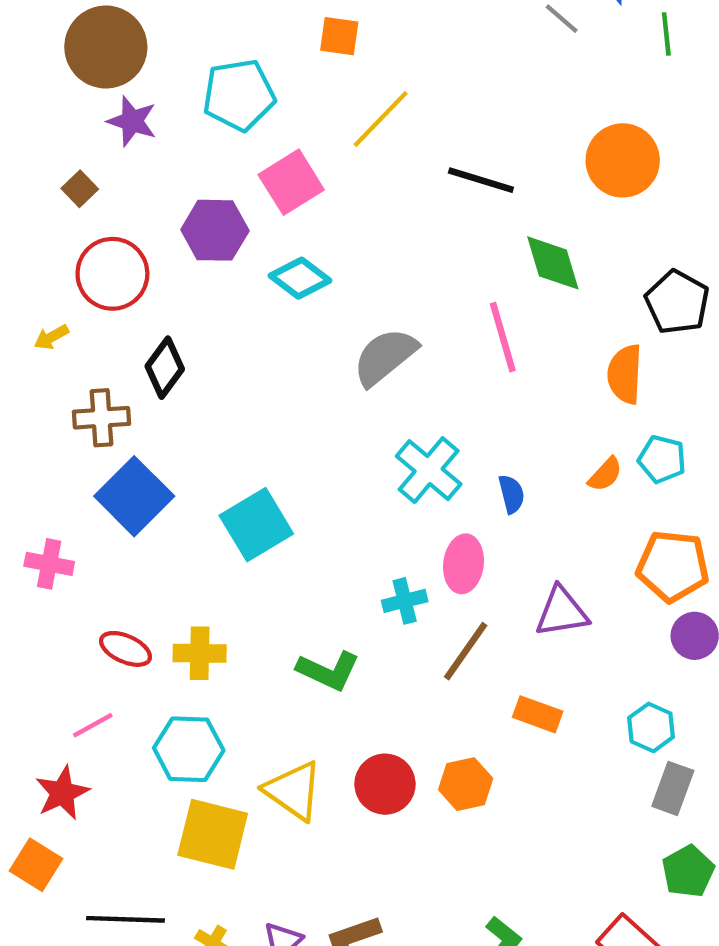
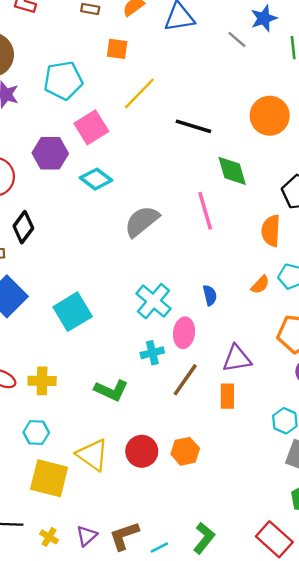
cyan cross: (429, 470) -> (154, 301), moved
orange rectangle: (538, 714) -> (227, 396), moved, turned 70
cyan hexagon: (189, 749) -> (36, 433), size x0.7

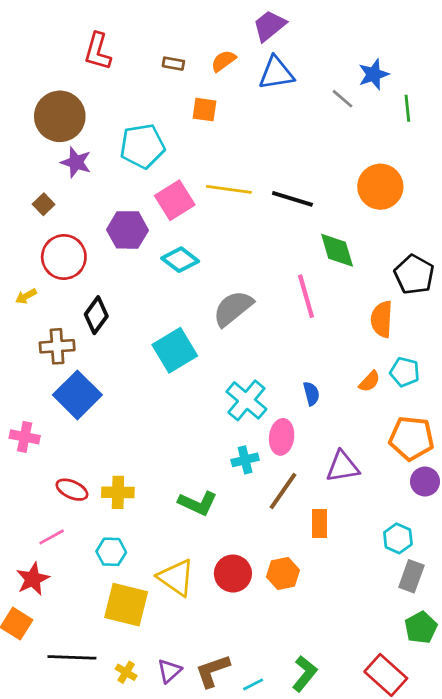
yellow line: (139, 93) -> (229, 189), moved, turned 54
cyan square: (73, 312) -> (175, 350), moved
orange rectangle: (227, 396) -> (319, 523), moved

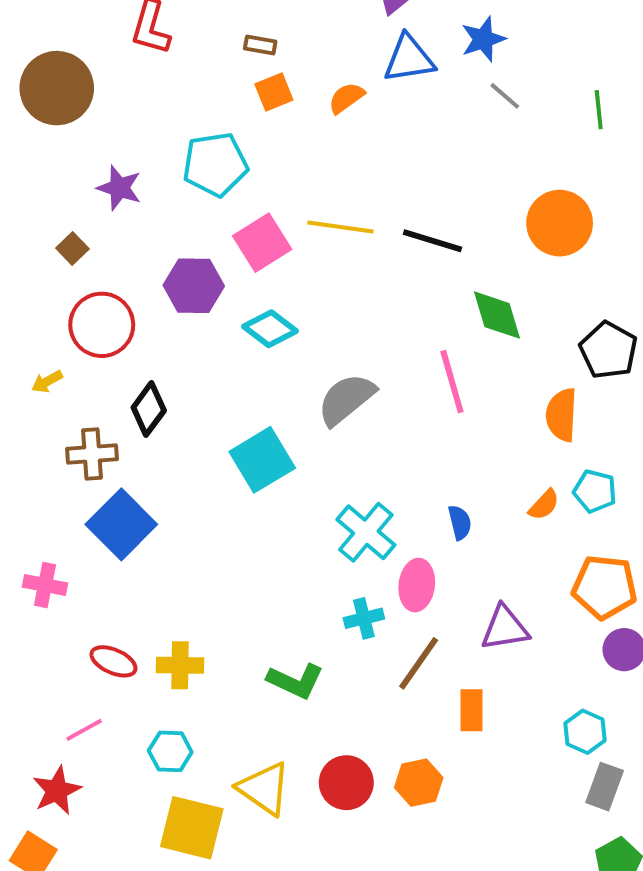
orange semicircle: (223, 61) -> (346, 98), moved
blue star: (374, 74) -> (483, 39), moved
orange square: (205, 110) -> (274, 92), moved, turned -30
brown circle: (60, 116) -> (57, 88), moved

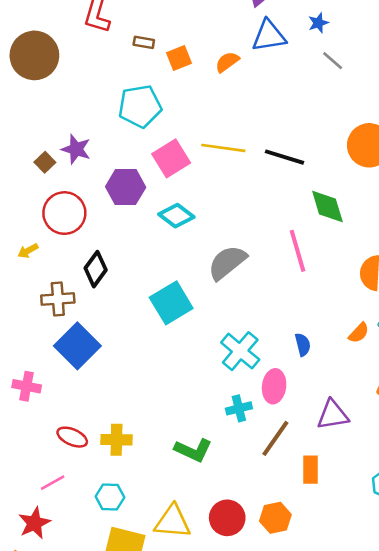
blue star: (483, 39) -> (318, 23), size x0.7
brown rectangle: (260, 45) -> (144, 42), moved
purple star: (119, 188) -> (76, 149), moved
yellow triangle: (264, 789) -> (172, 522), turned -30

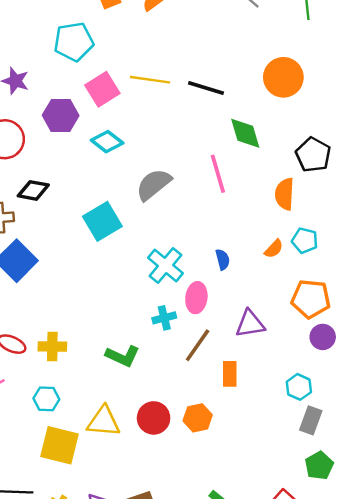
black diamond: (96, 269) -> (33, 190), turned 64

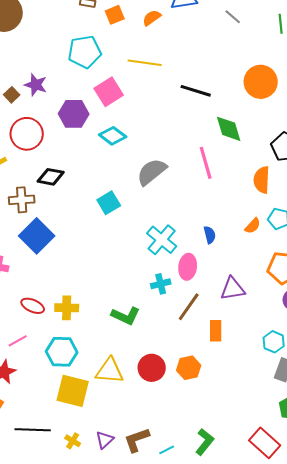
yellow line: (150, 80) -> (145, 63), moved
cyan square: (102, 221) -> (109, 203), size x0.7
cyan hexagon: (46, 399) -> (62, 352), size x1.4

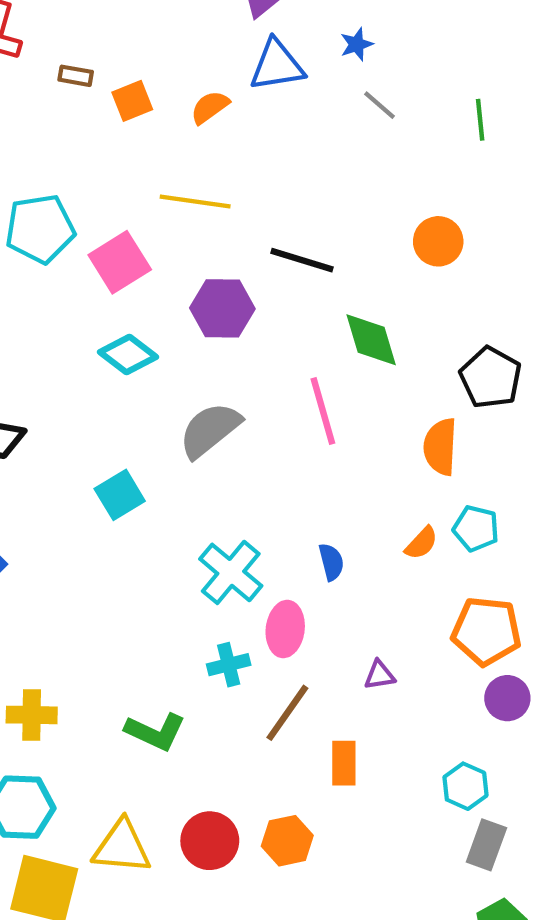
cyan pentagon: (85, 52) -> (40, 229), moved
orange circle: (261, 82) -> (438, 241), size x0.7
purple hexagon: (74, 114) -> (222, 308), moved
purple triangle: (233, 289) -> (380, 675), size x0.6

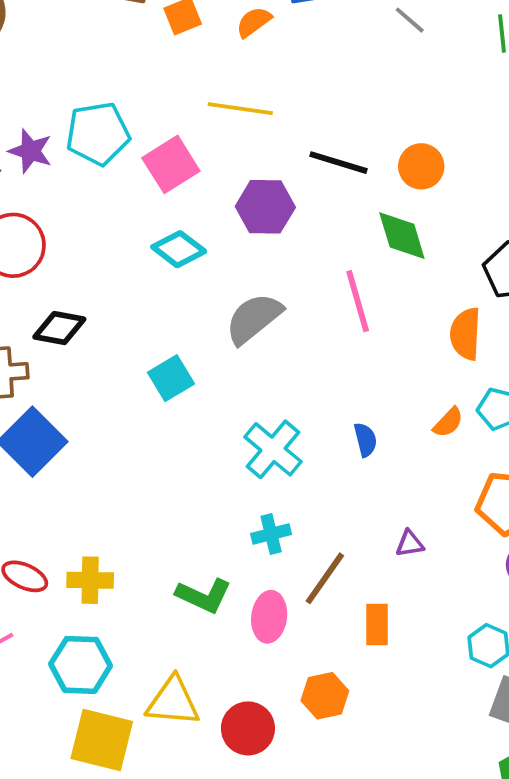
orange circle: (438, 241) -> (421, 166), moved
pink ellipse: (285, 629) -> (269, 617), moved
red circle: (210, 841) -> (248, 728), moved

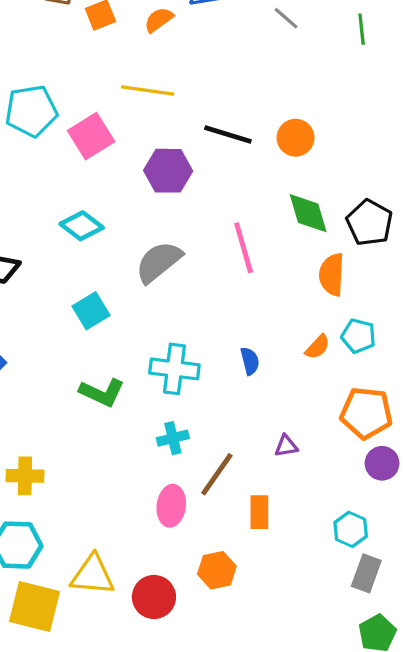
green diamond: (402, 236) -> (308, 213), moved
cyan diamond: (179, 249) -> (82, 226), moved
cyan cross: (273, 449) -> (174, 369), turned -33
green L-shape: (204, 596) -> (102, 393), moved

